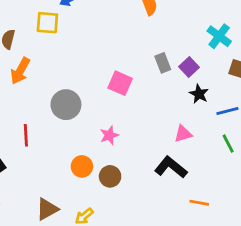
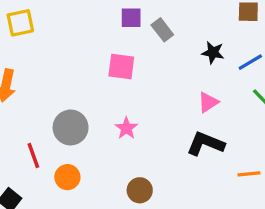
purple square: (189, 67) -> (131, 18), moved, turned -30
gray circle: (66, 105) -> (71, 127), moved
orange circle: (82, 166) -> (67, 177), moved
brown circle: (110, 176) -> (140, 190), moved

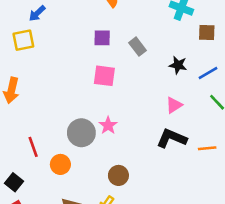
purple square: (131, 18) -> (102, 38), moved
gray circle: (71, 127) -> (81, 133), moved
orange line: (249, 174) -> (207, 148), moved

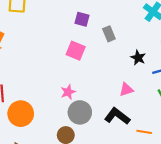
gray circle: (81, 133) -> (80, 112), moved
orange circle: (60, 164) -> (21, 114), size x1.5

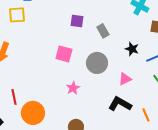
pink square: (76, 51) -> (64, 54), moved
gray circle: (80, 112) -> (97, 63), moved
orange line: (144, 132) -> (146, 115), turned 64

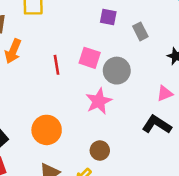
gray circle: (97, 63) -> (117, 71), moved
pink star: (73, 88) -> (99, 101), size x1.5
red line: (14, 97) -> (56, 65), moved

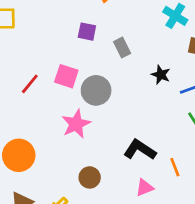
red line: (56, 65) -> (30, 84), turned 48
pink triangle: (165, 93) -> (145, 188), moved
brown circle: (100, 150) -> (90, 177), moved

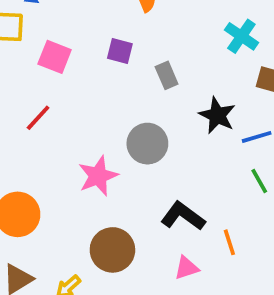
black star: (161, 75) -> (217, 115), size x1.4
pink square: (66, 76) -> (55, 57), moved
gray circle: (96, 90) -> (147, 144), moved
brown circle: (90, 177) -> (112, 250), size x1.5

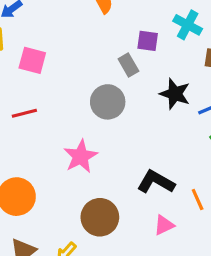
purple square: (120, 51) -> (148, 41), moved
red line: (38, 118) -> (24, 113), turned 40
gray circle: (147, 144) -> (108, 102), moved

